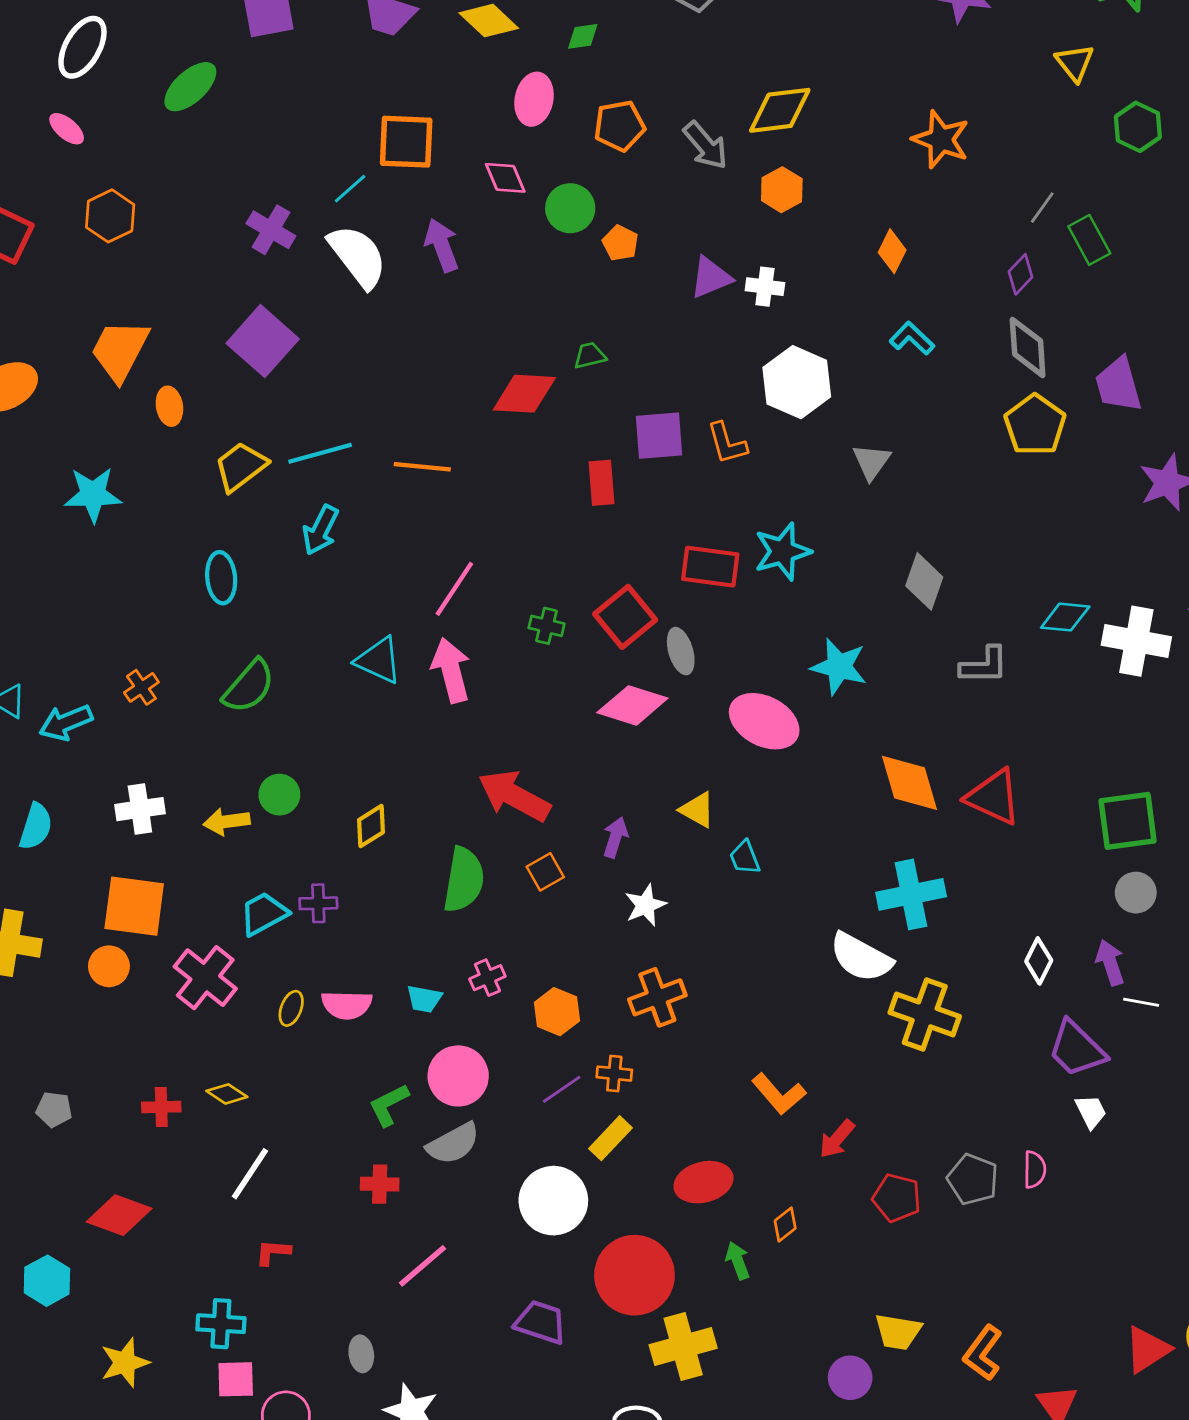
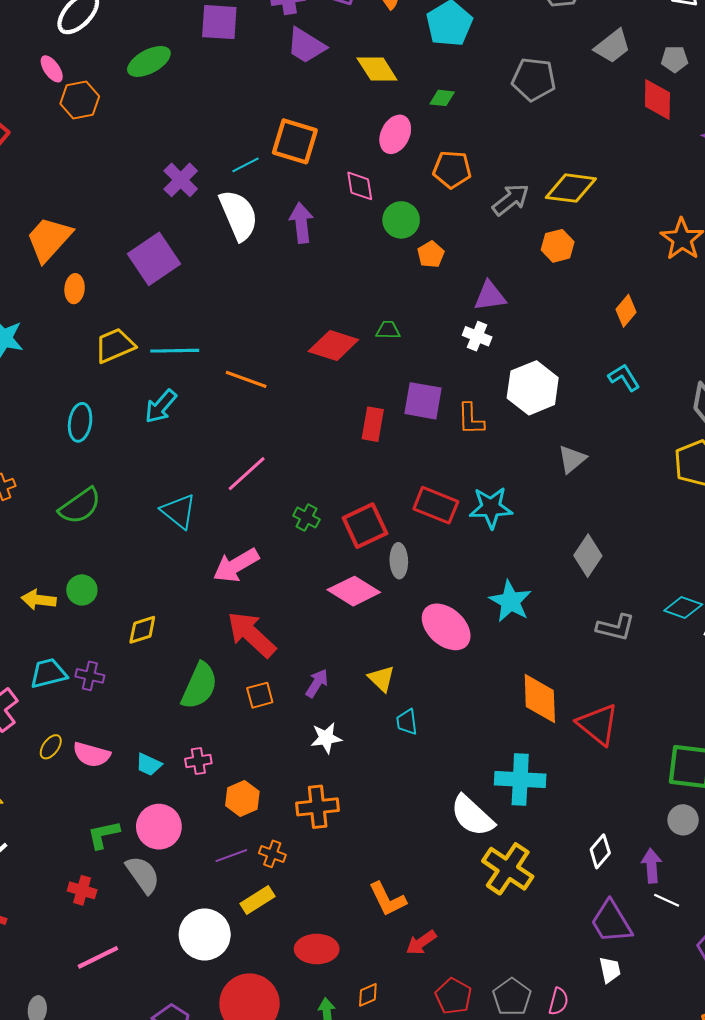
gray arrow: (706, 145) -> (511, 200), turned -102
orange hexagon: (110, 216) -> (80, 100), moved
white cross: (765, 287) -> (477, 336), moved
pink arrow: (451, 670) -> (236, 565), moved, turned -120
gray semicircle: (453, 1144) -> (143, 875), turned -111

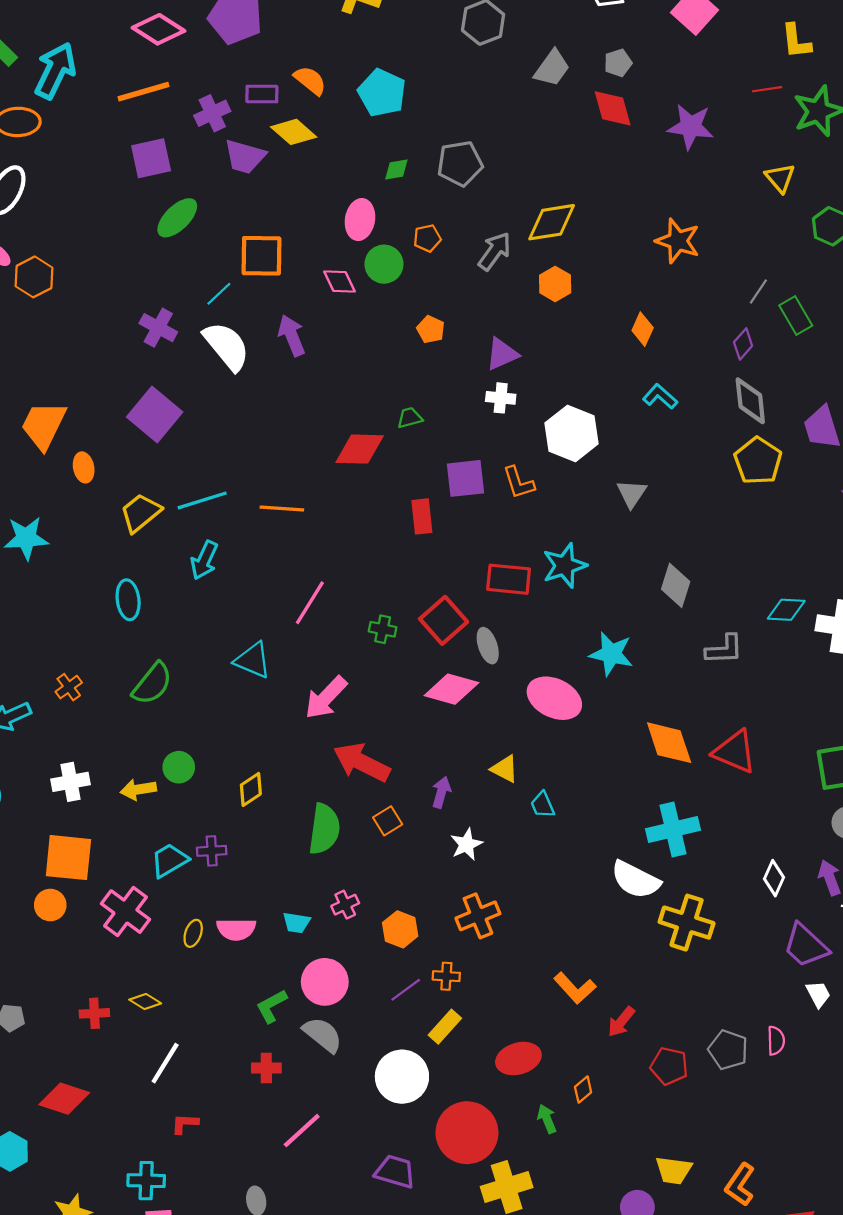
green ellipse: (149, 61) -> (177, 218), moved
yellow diamond: (377, 69) -> (294, 132), moved
gray pentagon: (534, 79) -> (460, 163), moved
orange pentagon: (452, 169) -> (427, 238), size x0.7
green circle: (401, 220) -> (384, 264), moved

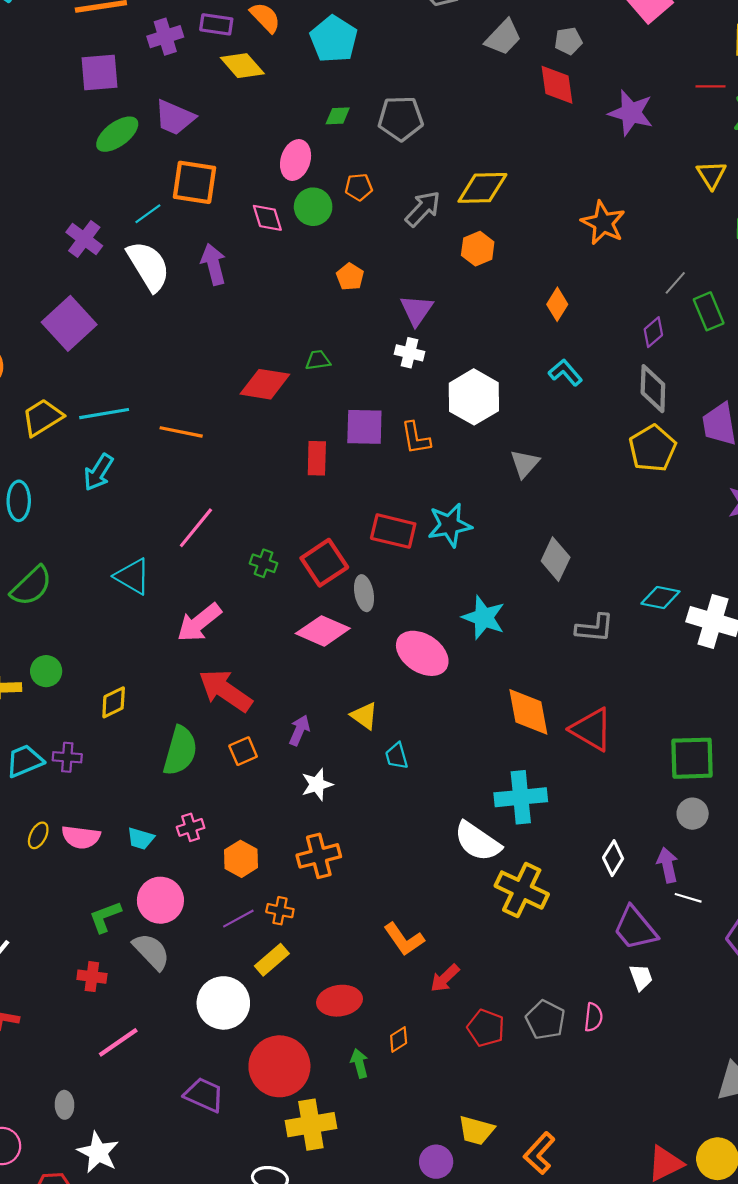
purple trapezoid: (245, 157) -> (175, 118), moved
purple triangle: (502, 354) -> (417, 310), turned -39

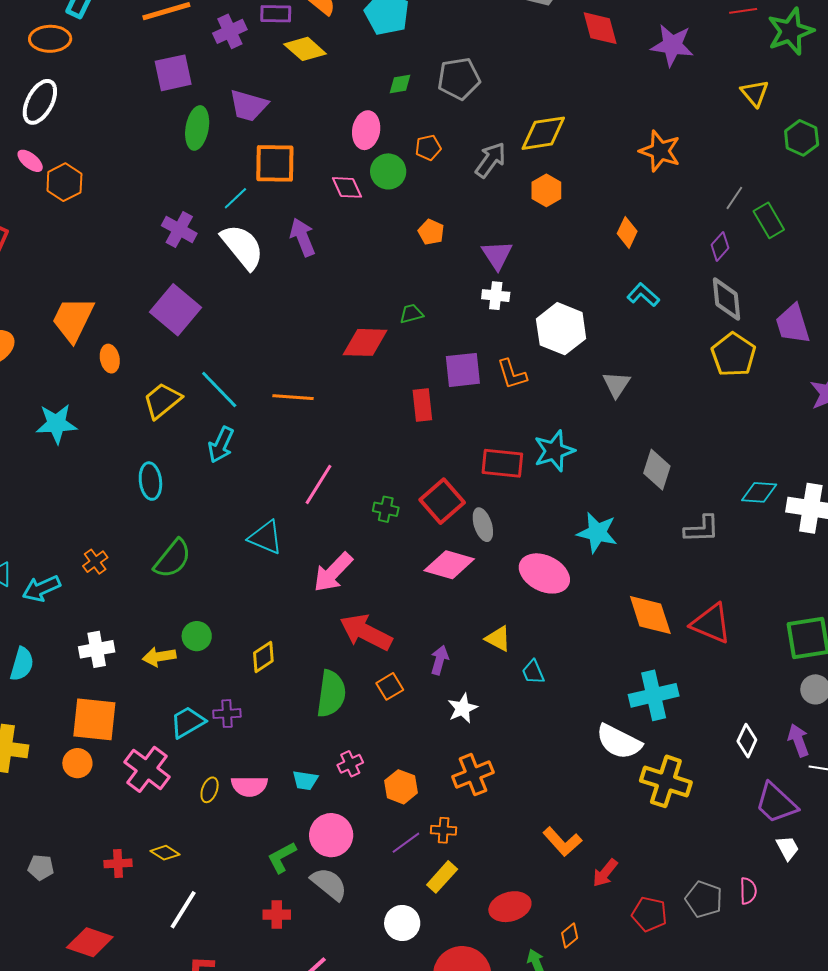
green ellipse: (117, 134) -> (197, 128), turned -36
cyan line: (104, 414) -> (219, 389), turned 63
white circle: (223, 1003) -> (402, 923), size x0.7

